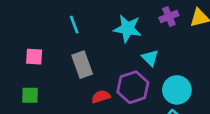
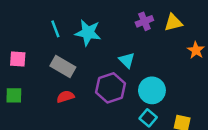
cyan star: (128, 29) -> (88, 33), moved
gray rectangle: (82, 65) -> (63, 67), turned -40
red semicircle: (101, 97) -> (65, 97), moved

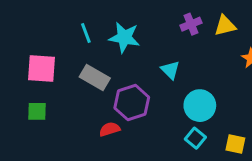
pink square: (18, 59) -> (41, 69), size x1.5
purple hexagon: (111, 88) -> (132, 103), moved
red semicircle: (65, 97) -> (110, 129), moved

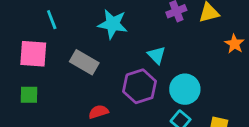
cyan line: (86, 33) -> (52, 20), moved
purple hexagon: (132, 103) -> (140, 86), moved

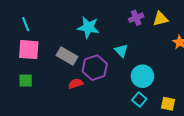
cyan line: (52, 20) -> (26, 24), moved
purple hexagon: (140, 86) -> (95, 68), moved
red semicircle: (98, 112) -> (76, 84), moved

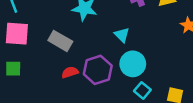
purple hexagon: (95, 68) -> (98, 70), moved
cyan circle: (142, 76) -> (133, 64), moved

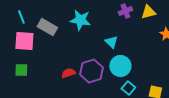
gray rectangle: (60, 41) -> (47, 27), moved

